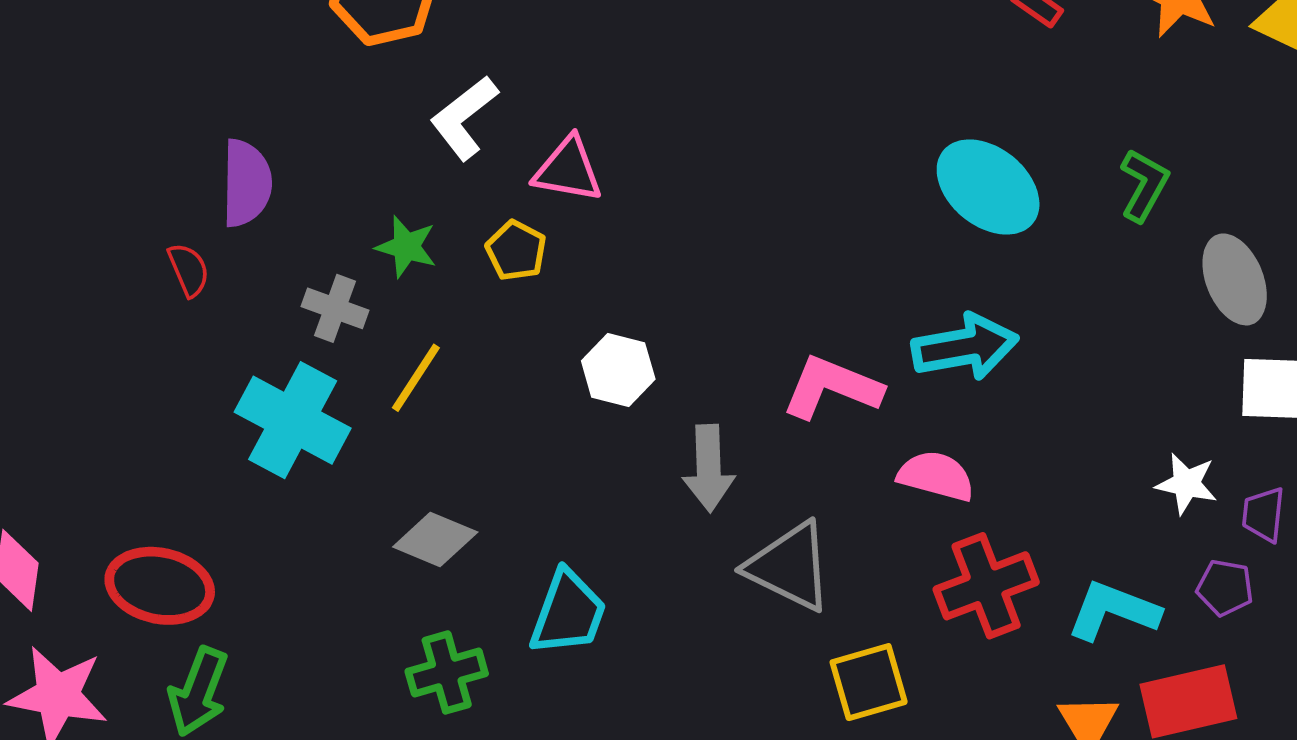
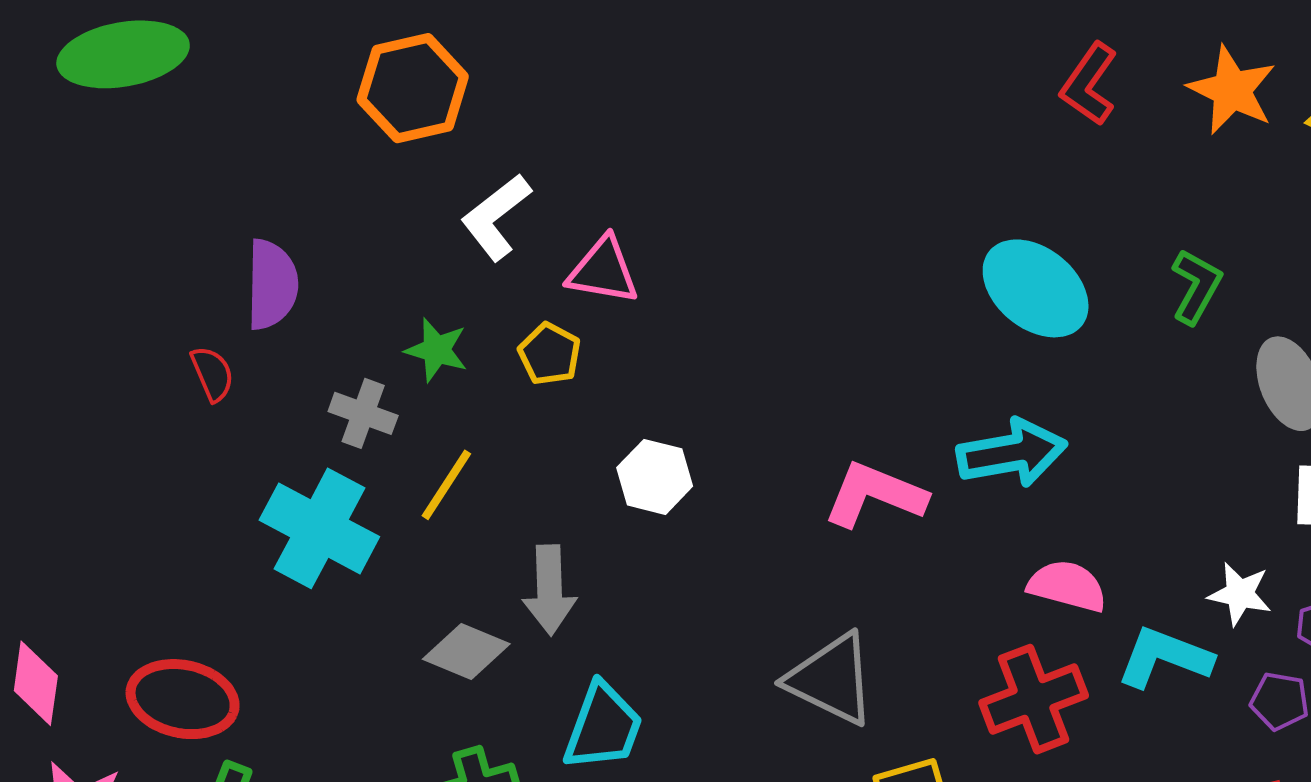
gray arrow: (709, 468) -> (550, 590), moved
pink semicircle: (936, 476) -> (1067, 586), moved
cyan L-shape: (1113, 611) -> (1164, 657), moved

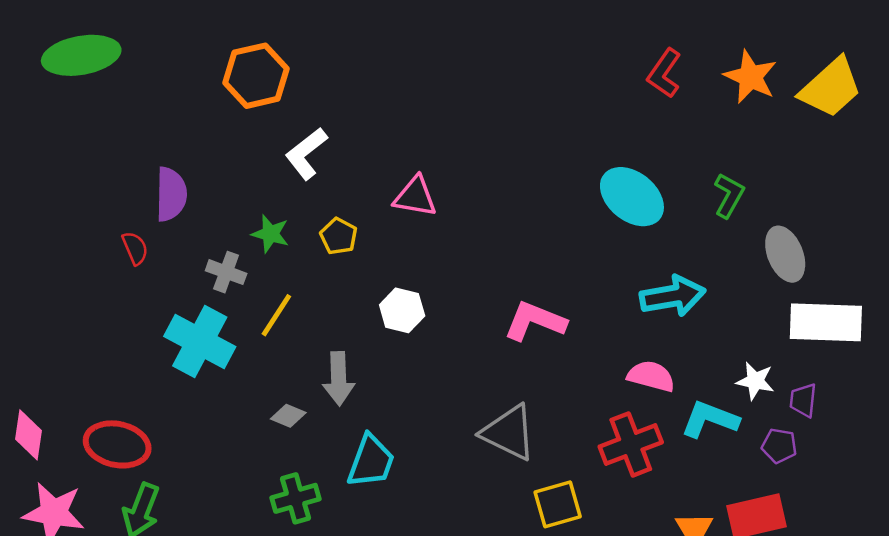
pink triangle: (603, 271) -> (415, 197), moved
cyan arrow: (1012, 453) -> (673, 296), moved
gray diamond: (466, 651) -> (288, 416), size x0.7

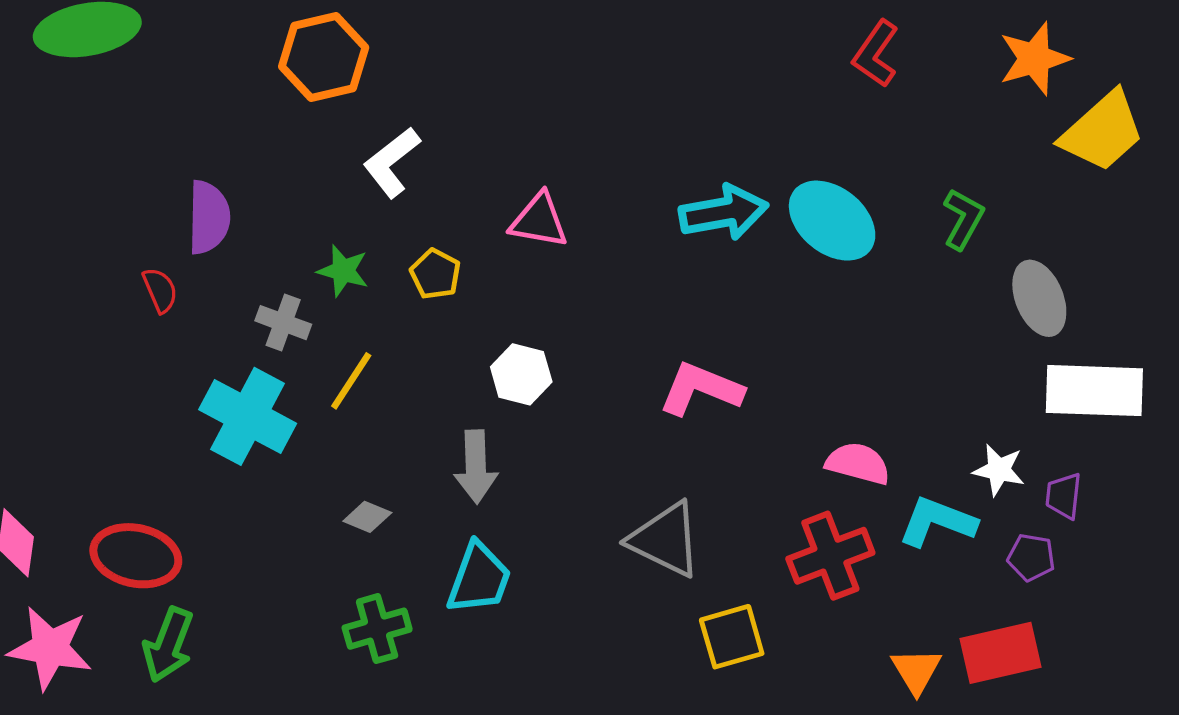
orange star: (750, 77) -> (1034, 59), moved, turned 30
yellow trapezoid: (831, 88) -> (1102, 131), moved
cyan arrow: (673, 296) -> (724, 212), moved
gray arrow: (339, 379) -> (476, 467), moved

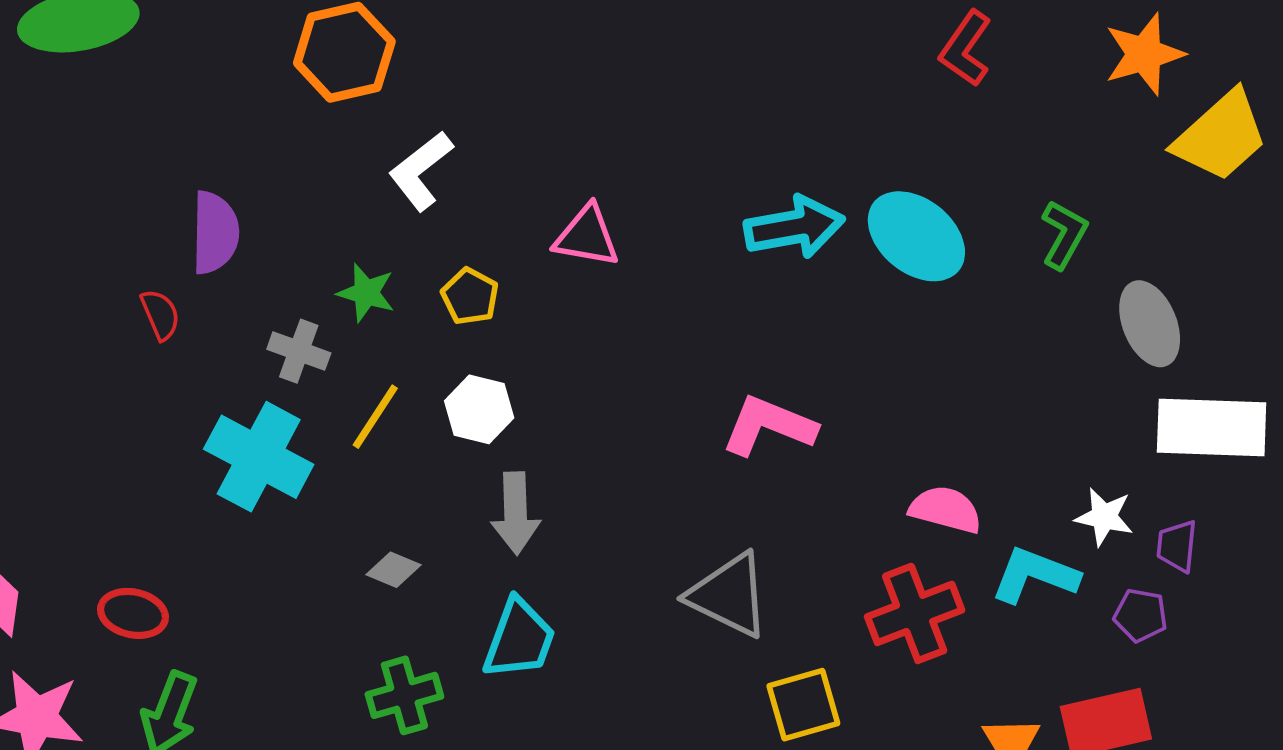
white hexagon: (521, 374) -> (479, 409), moved
red ellipse: (136, 556) -> (133, 613), size x0.7

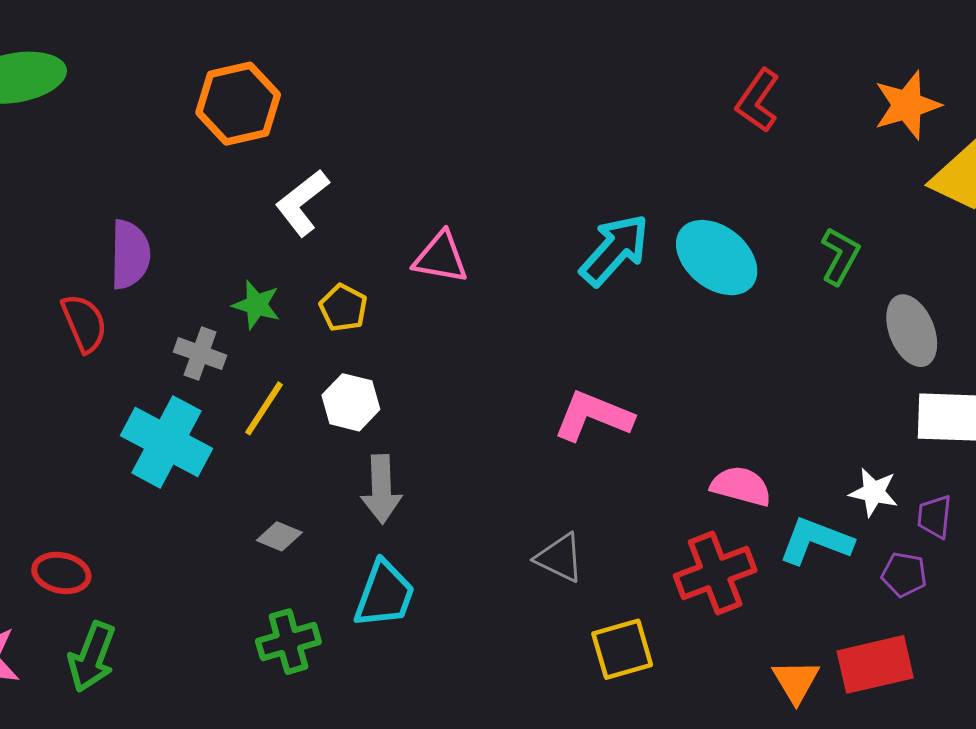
cyan arrow: (794, 227) -> (615, 250), turned -38
red semicircle: (160, 315) -> (84, 323), size x1.4
gray triangle: (729, 595) -> (560, 558), size x0.7

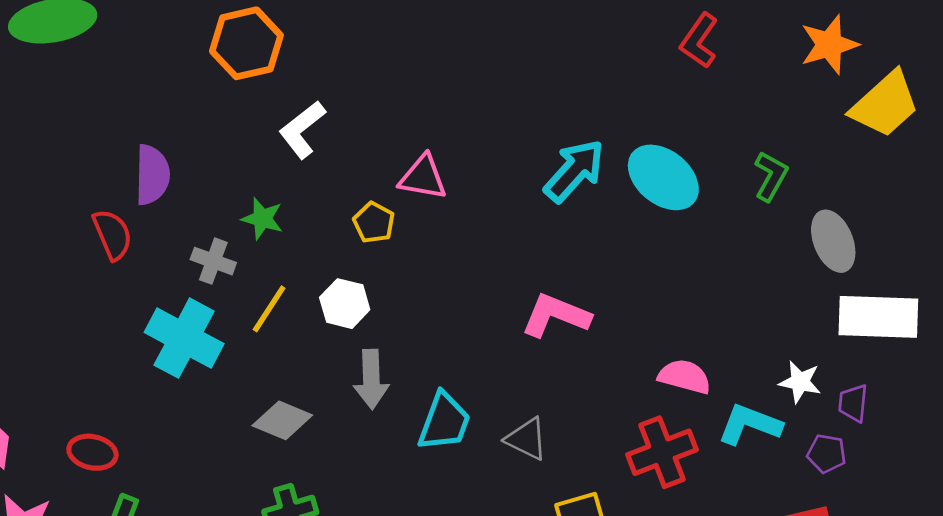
yellow pentagon: (343, 308) -> (374, 223), moved
gray diamond: (279, 536) -> (282, 420), size x1.5
cyan trapezoid: (384, 594) -> (444, 422), moved

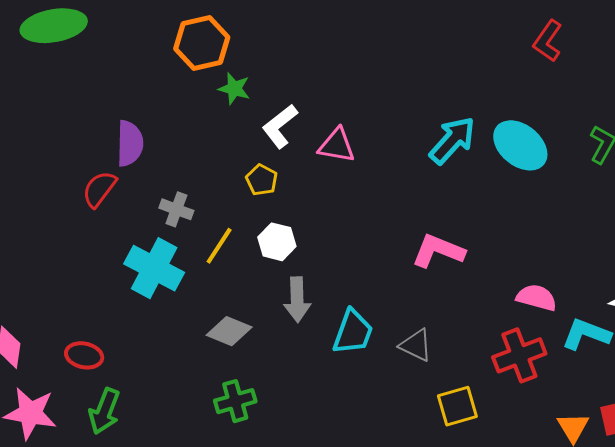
white L-shape: (302, 130) -> (280, 126), moved
green star: (262, 219) -> (234, 89), moved
yellow pentagon: (374, 223) -> (262, 180), moved
red semicircle: (112, 235) -> (99, 189), turned -120

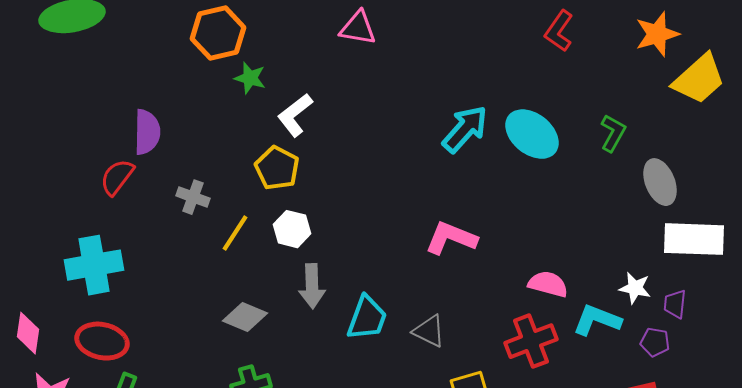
pink triangle: (337, 145) -> (358, 28), moved
yellow pentagon: (262, 180) -> (277, 168), size x1.4
cyan cross: (154, 268) -> (94, 265), moved, turned -38
red ellipse: (84, 355) -> (102, 341), size x1.4

